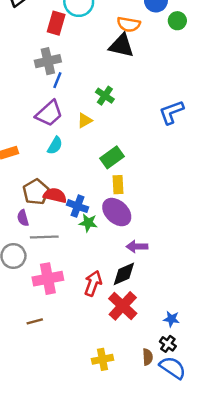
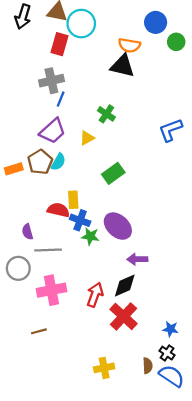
yellow rectangle: (118, 185) -> (73, 200), moved
brown pentagon: (36, 192) -> (40, 162), moved

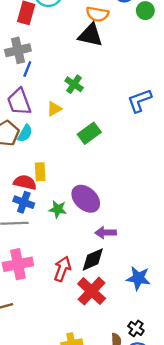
purple trapezoid: (53, 131) -> (19, 102), turned 112
green rectangle: (113, 173) -> (89, 133), moved
blue cross: (80, 220) -> (24, 202), moved
blue star: (170, 329) -> (138, 278), moved, size x1.5

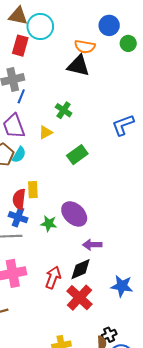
red semicircle: (25, 182) -> (19, 199), turned -96
black cross: (136, 328) -> (109, 335), moved, turned 32

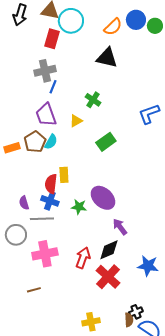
green circle: (128, 43) -> (155, 26), moved
orange semicircle: (85, 47) -> (113, 27), moved, turned -54
purple arrow: (92, 245) -> (120, 227), turned 54

